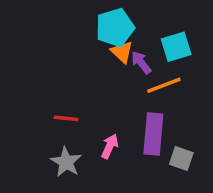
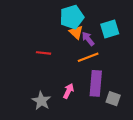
orange line: (164, 85) -> (88, 57), moved
red line: (66, 118) -> (43, 53), moved

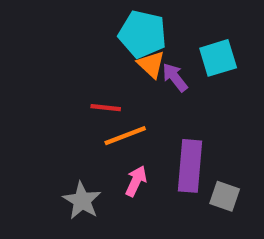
cyan pentagon: (72, 17) -> (142, 34), turned 30
red line: (43, 53) -> (106, 108), moved
orange line: (88, 57) -> (125, 136), moved

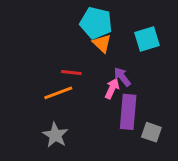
purple arrow: (175, 77) -> (122, 77), moved
orange line: (125, 136) -> (58, 93), moved
pink arrow: (136, 181) -> (112, 89), moved

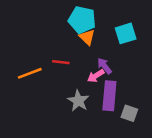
pink arrow: (112, 89) -> (96, 76), turned -147
orange line: (58, 93) -> (30, 73), moved
gray star: (55, 135) -> (78, 101), moved

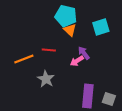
purple rectangle: (109, 96) -> (88, 96), moved
gray star: (78, 101) -> (46, 79), moved
gray square: (129, 113) -> (109, 99), moved

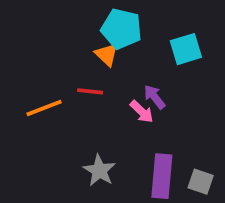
orange triangle: (70, 30) -> (107, 55), moved
pink arrow: (77, 61) -> (142, 112), turned -104
gray star: (46, 79) -> (99, 171), moved

